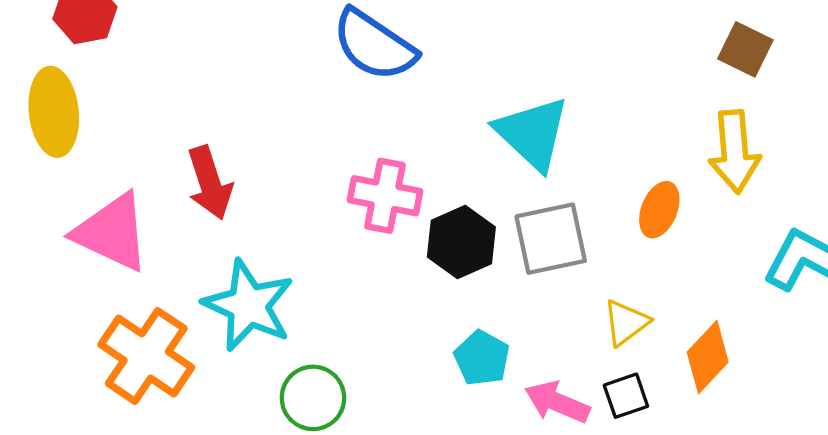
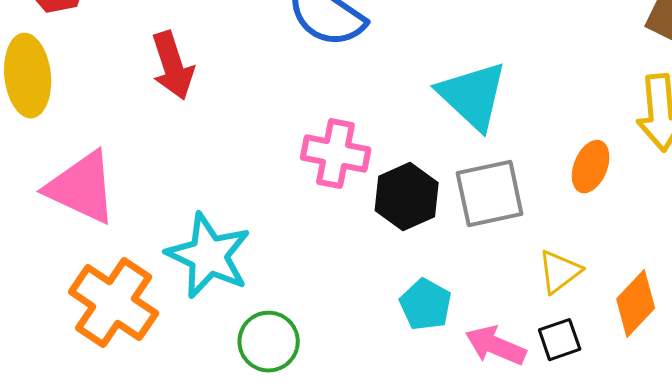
red arrow: (210, 183) -> (173, 66), moved

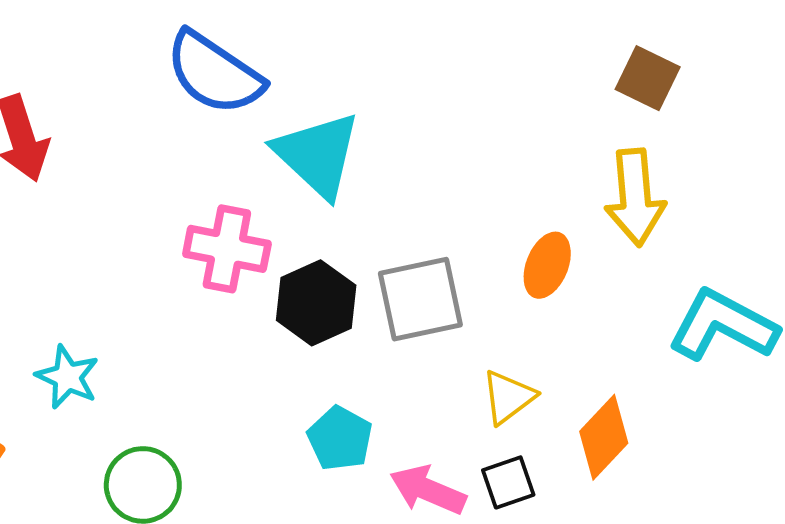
cyan triangle: (473, 96) -> (317, 155), moved
cyan star: (209, 256) -> (67, 377), size x0.6

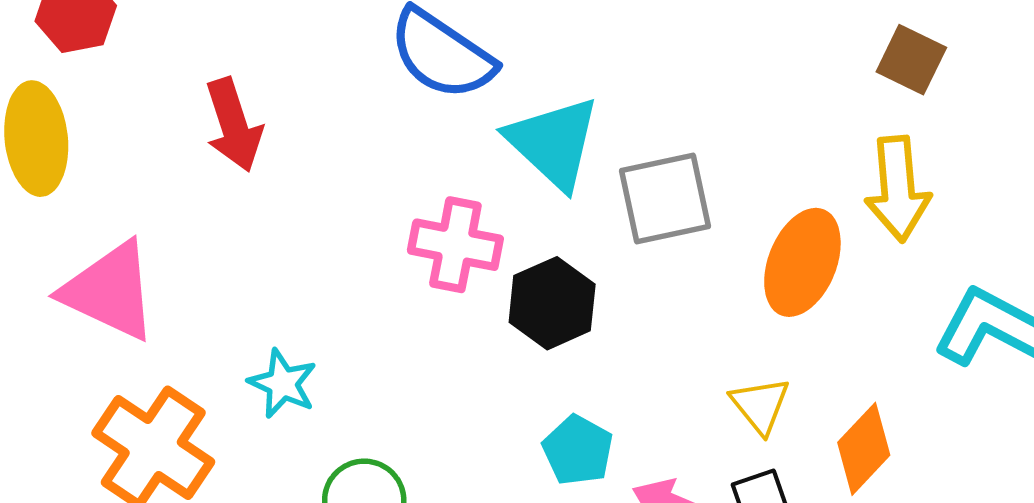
orange ellipse: (547, 265) -> (802, 262), size x1.5
gray square: (420, 299) -> (665, 198), moved
yellow triangle: (508, 397) -> (760, 405), turned -32

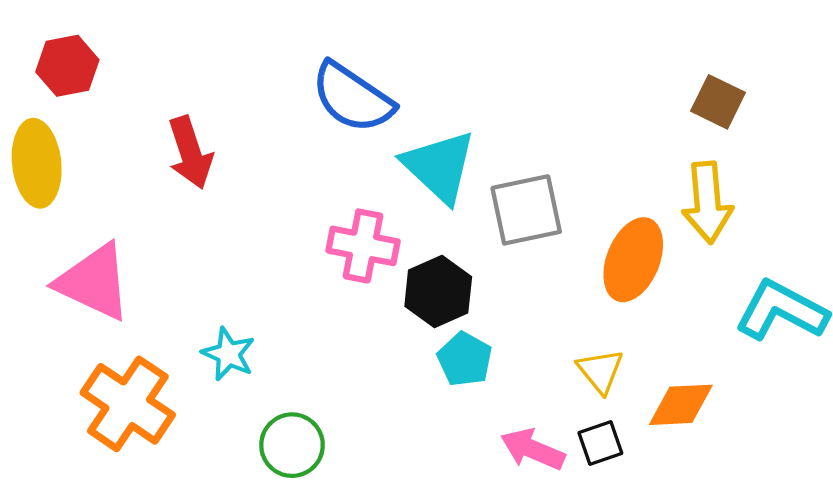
orange diamond: (864, 449) -> (681, 405), turned 44
cyan pentagon: (578, 450) -> (465, 359), moved

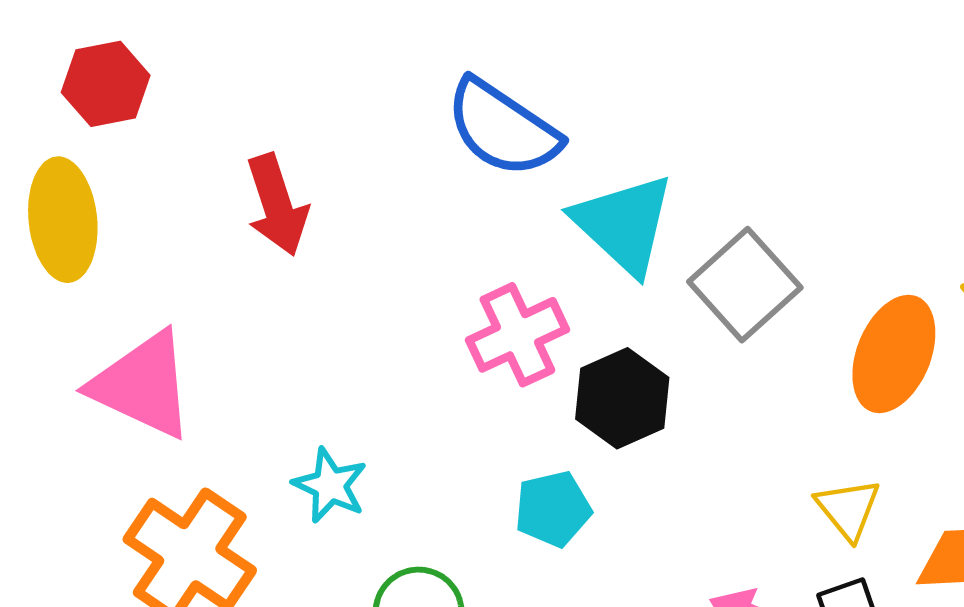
gray square: (526, 210) -> (745, 285), turned -30
pink cross: (363, 246) -> (517, 335), turned -36
cyan pentagon: (465, 359) -> (553, 509), moved, turned 30

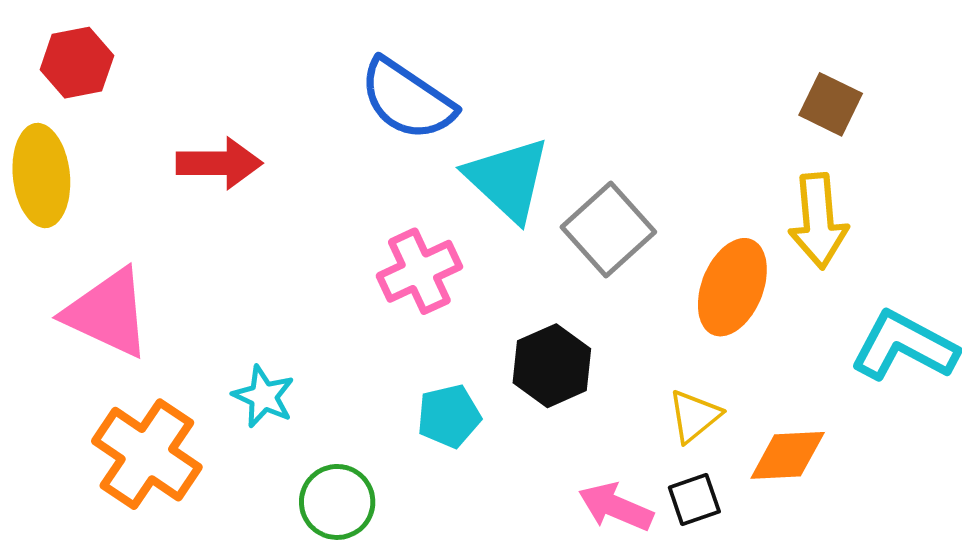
red arrow: (277, 205) -> (219, 163), turned -72
black hexagon: (622, 398) -> (552, 366), moved
yellow triangle: (848, 509) -> (694, 416), turned 30

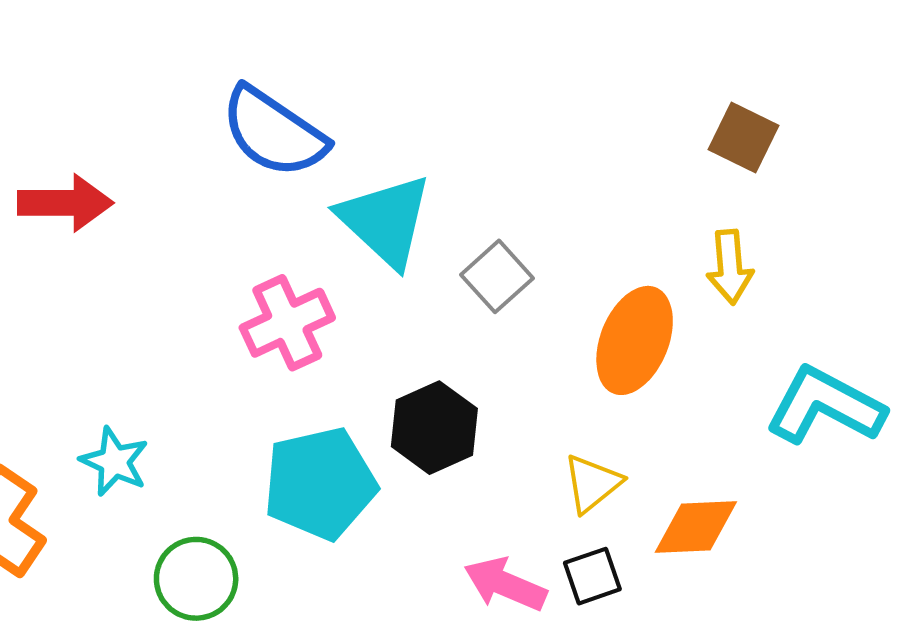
yellow arrow: (818, 221) -> (730, 267), size x0.7
gray square: (608, 230) -> (497, 276), size x0.7
cyan pentagon: (449, 416) -> (320, 483), size x1.6

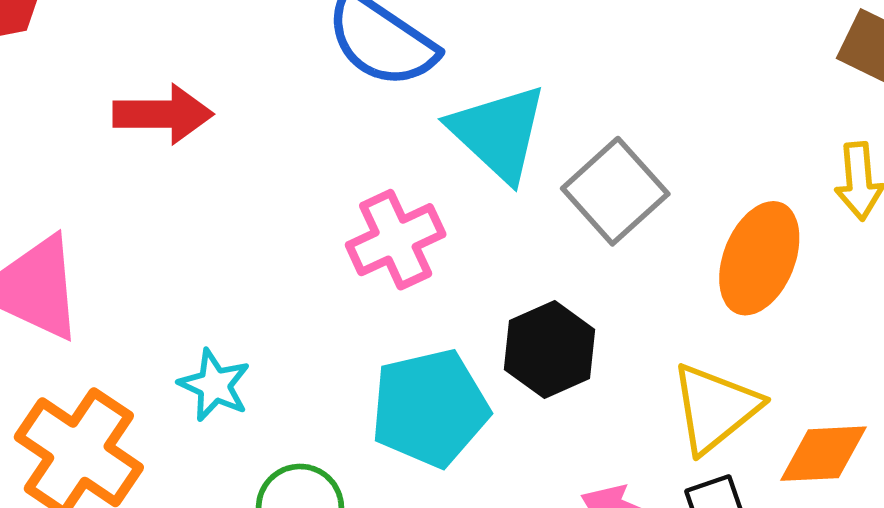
gray square: (497, 276) -> (615, 191), size x1.4
yellow triangle: (592, 483) -> (715, 408), size x1.5

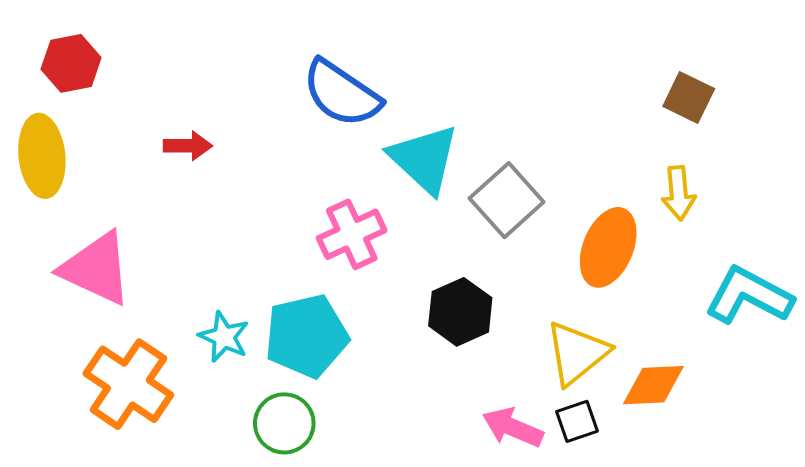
red arrow: (163, 114) -> (188, 146), size x0.7
cyan pentagon: (430, 408) -> (306, 336), moved

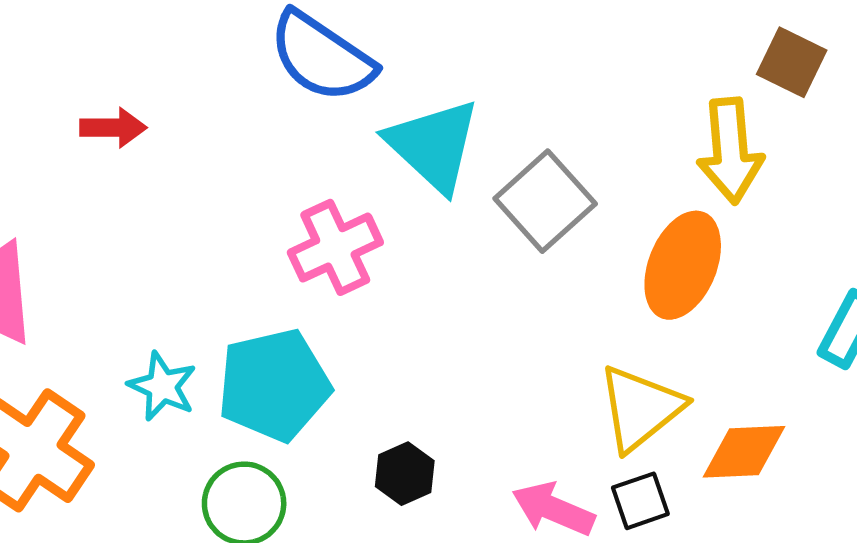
yellow arrow: (679, 193) -> (730, 151), moved, size x1.4
black hexagon: (460, 312) -> (405, 474), moved, size x0.7

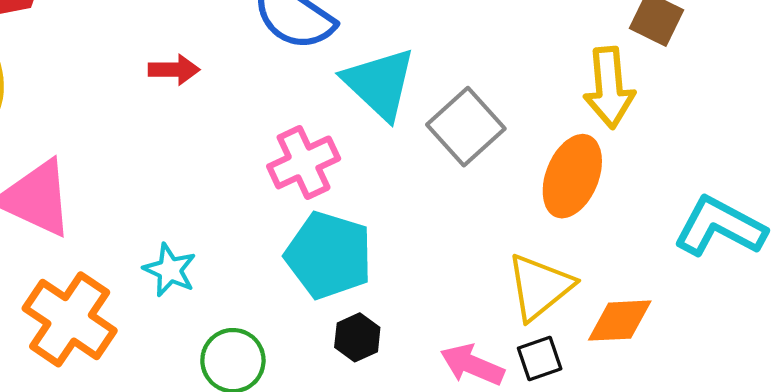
red arrow: (113, 128) -> (174, 70), moved
cyan pentagon: (274, 385) -> (329, 255), moved, turned 30

